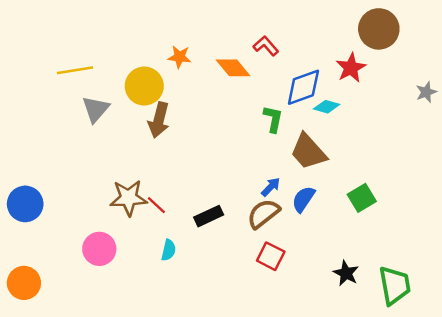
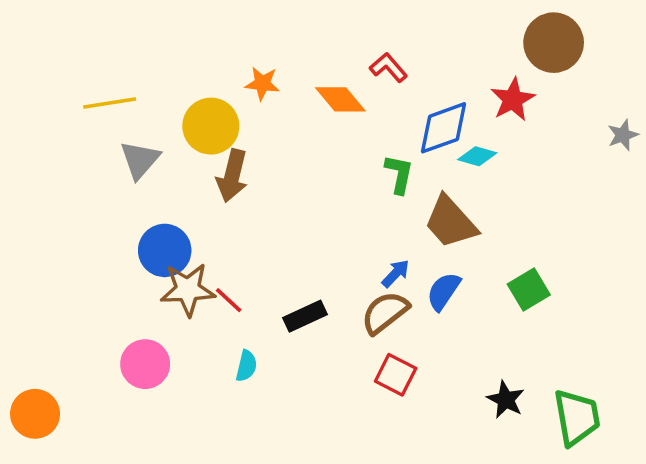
blue circle: (25, 204) -> (165, 250), moved

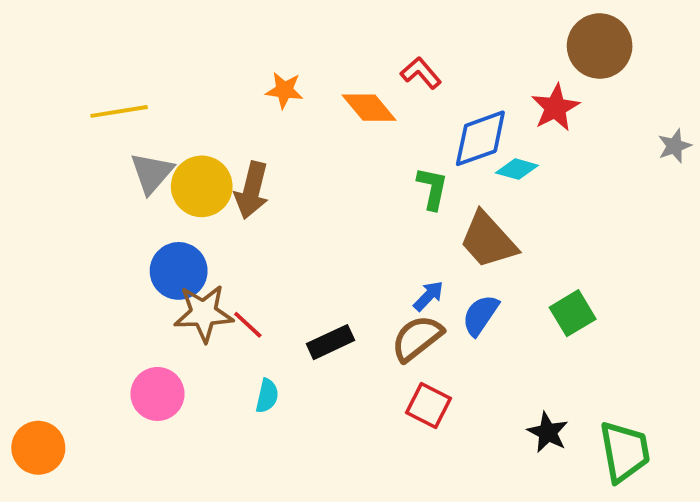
yellow circle: (211, 126) -> (202, 186), moved

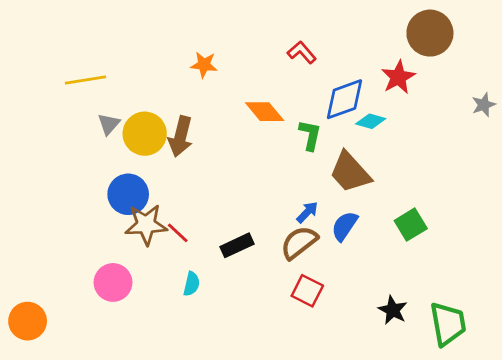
orange diamond: (369, 108) -> (265, 112), moved
gray triangle: (152, 173) -> (109, 124), size x0.7

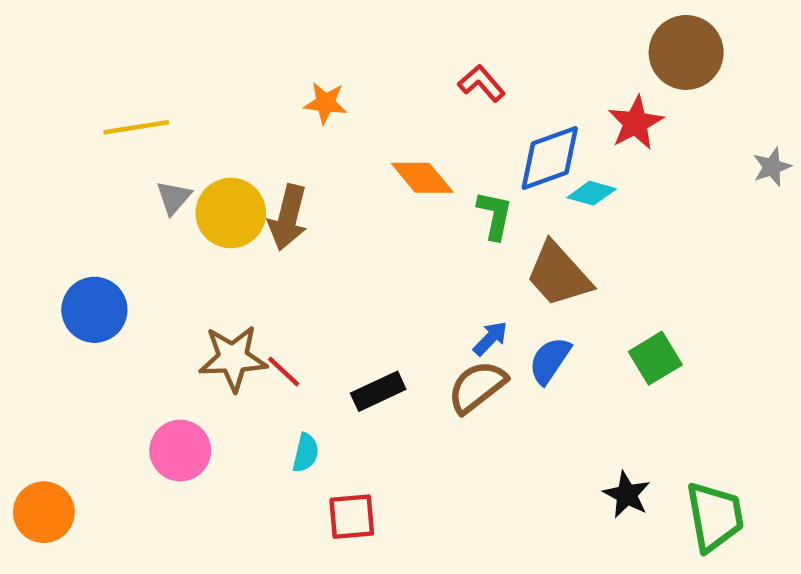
blue circle: (128, 194) -> (94, 310), moved
red square: (307, 291) -> (352, 517), moved, turned -32

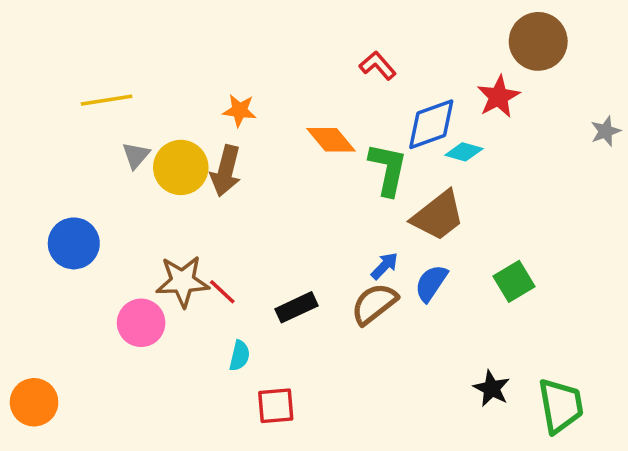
orange star: (325, 103) -> (240, 110), moved
green L-shape: (495, 215) -> (388, 169), size x1.4
brown trapezoid: (559, 275) -> (438, 216), turned -86
pink circle: (180, 451) -> (141, 323), moved

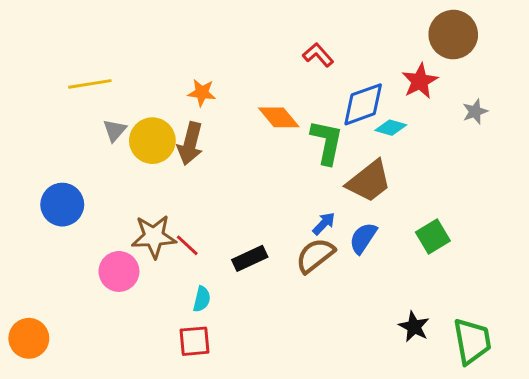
gray star: (606, 131) -> (475, 112), moved
red square: (276, 406) -> (195, 341), moved

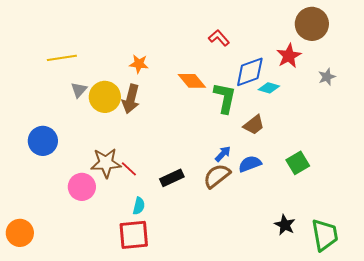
brown trapezoid: (369, 181) -> (254, 125), size x0.7
blue semicircle: (363, 238) -> (250, 164), turned 35
red square: (195, 341) -> (134, 235), size x1.4

